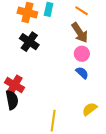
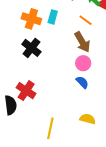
red cross: (15, 85) -> (26, 91), moved
yellow semicircle: (90, 109) -> (88, 119), turned 49

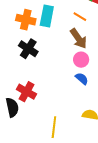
cyan rectangle: (53, 17) -> (47, 16), size x1.5

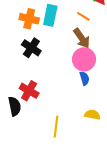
pink circle: (81, 60) -> (84, 59), size x1.5
blue semicircle: (82, 79) -> (84, 78), turned 32

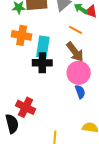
cyan rectangle: (50, 15) -> (43, 47), moved
black cross: (31, 48) -> (42, 63), moved, turned -30

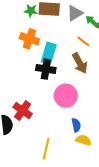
pink circle: (79, 73) -> (66, 96), moved
blue semicircle: (80, 92) -> (76, 125), moved

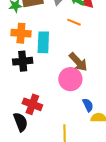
brown arrow: (80, 63) -> (78, 62), moved
black cross: (46, 69) -> (23, 61), moved

